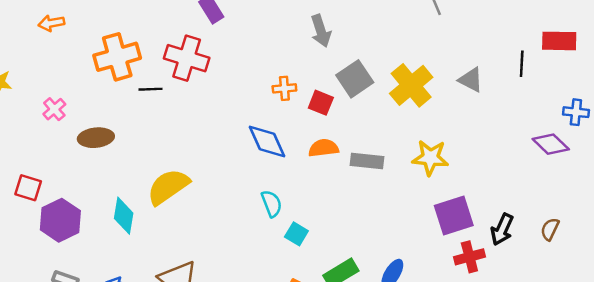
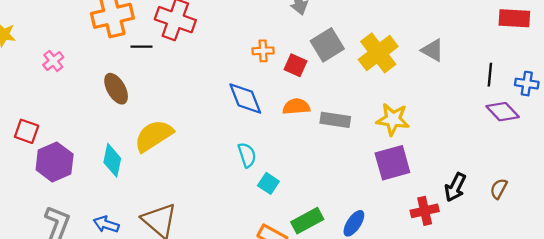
black line: (522, 64) -> (490, 75), moved
brown ellipse: (96, 138) -> (116, 89), moved, turned 64
purple square: (454, 216) -> (392, 163), moved

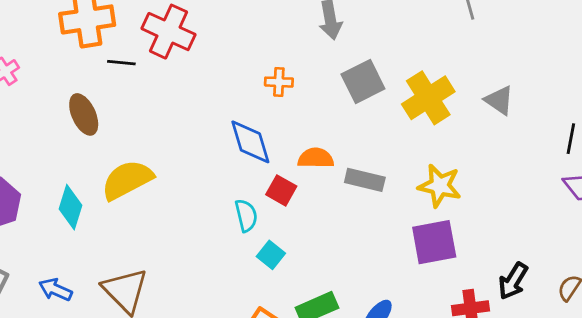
red square: (296, 65) -> (281, 190), moved

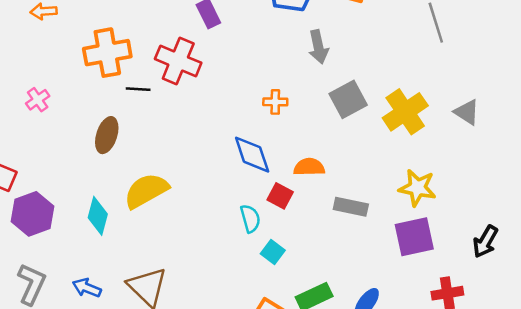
brown ellipse: (84, 114) -> (107, 135), turned 44
gray rectangle: (365, 180) -> (351, 207), moved
black arrow: (513, 281) -> (485, 242), moved

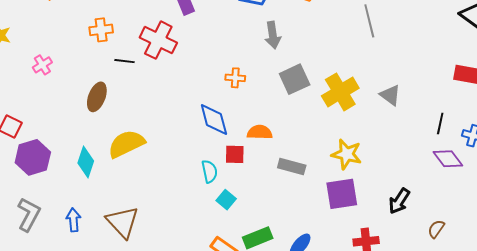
orange cross: (107, 53) -> (101, 30), size x0.6
red square: (280, 196) -> (235, 154), turned -30
blue arrow: (87, 288) -> (73, 220), turned 60

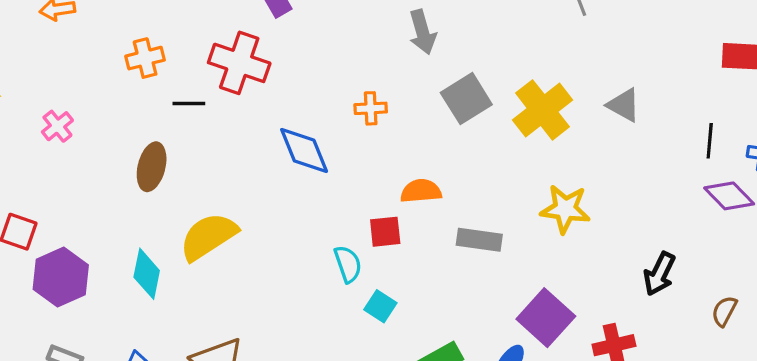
blue diamond: (214, 120) -> (304, 151), moved
purple square: (342, 194) -> (546, 318), moved, turned -32

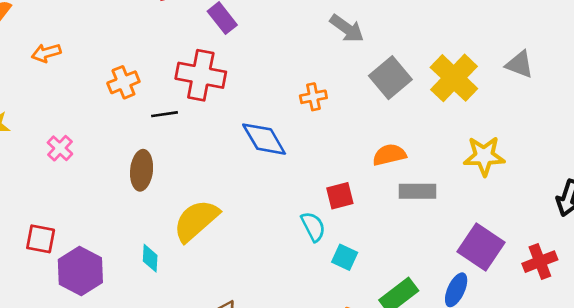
gray arrow: (423, 32) -> (347, 28), turned -30
orange semicircle: (421, 191) -> (389, 155), moved
cyan diamond: (147, 274) -> (150, 258), size x0.7

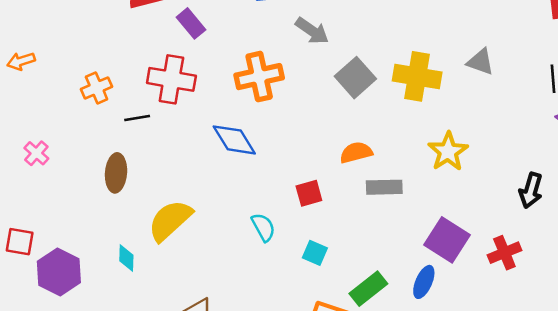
yellow cross: (454, 78) -> (417, 76), turned -33
orange cross: (313, 97) -> (259, 77), moved, size x1.8
yellow star: (484, 156) -> (448, 152), turned -30
cyan semicircle: (313, 227) -> (263, 227), moved

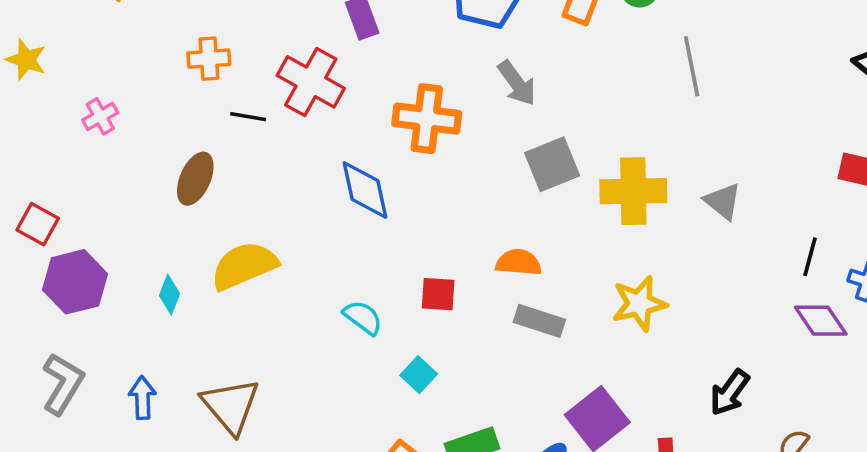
yellow cross: (417, 76) -> (633, 191), turned -30
cyan semicircle: (263, 227) -> (363, 317), turned -44

